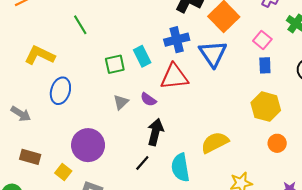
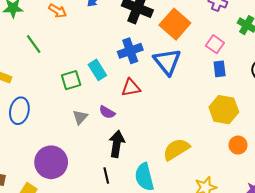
red triangle: (174, 77) -> (131, 88), size x0.7
black line: (142, 163) -> (106, 176), turned -49

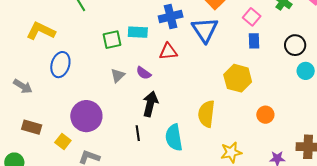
cyan rectangle: (97, 70) -> (138, 32), turned -60
yellow hexagon: (224, 110) -> (238, 78), moved
yellow semicircle: (176, 149) -> (206, 114), turned -56

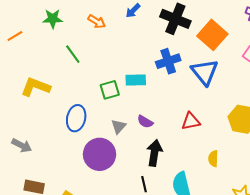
red triangle: (168, 52) -> (191, 121), moved
blue ellipse: (60, 65) -> (76, 118), moved
yellow semicircle: (206, 114) -> (213, 159), size x0.6
purple circle: (86, 116) -> (99, 154), moved

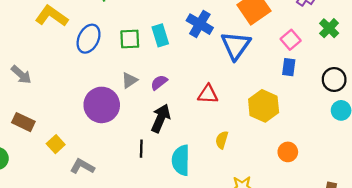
blue cross: (168, 61) -> (200, 24), turned 35
cyan rectangle: (136, 80) -> (160, 35), turned 60
blue ellipse: (76, 118) -> (89, 39), moved
purple semicircle: (145, 122) -> (159, 82), turned 98

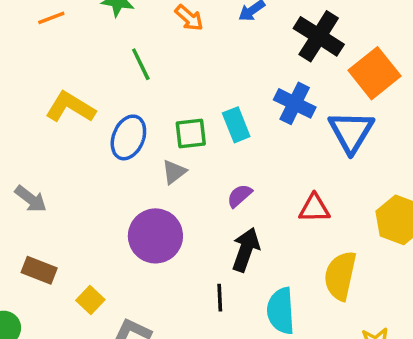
gray triangle: (129, 80) -> (174, 172), moved
yellow semicircle: (222, 140) -> (340, 276), size x1.8

